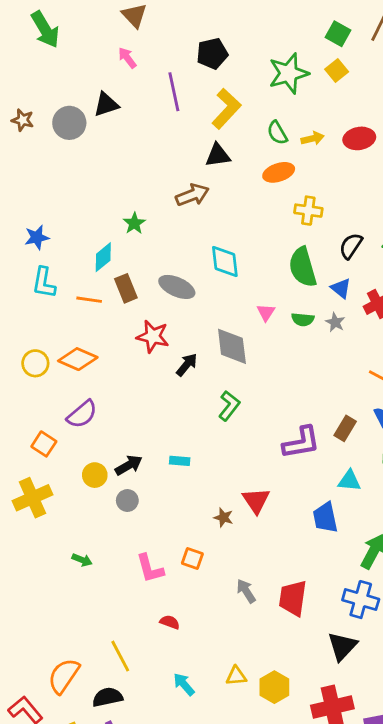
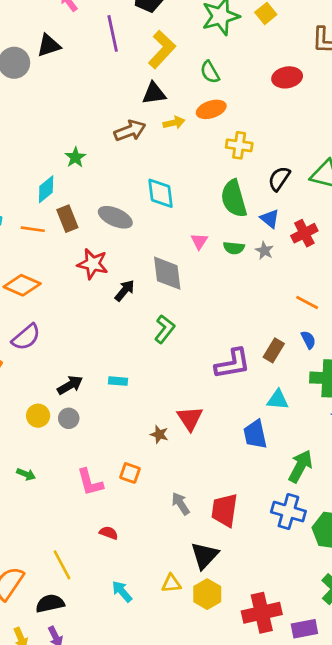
yellow arrow: (313, 138) -> (174, 123), moved
yellow circle: (95, 475) -> (38, 416), moved
black triangle: (342, 646) -> (205, 555), moved

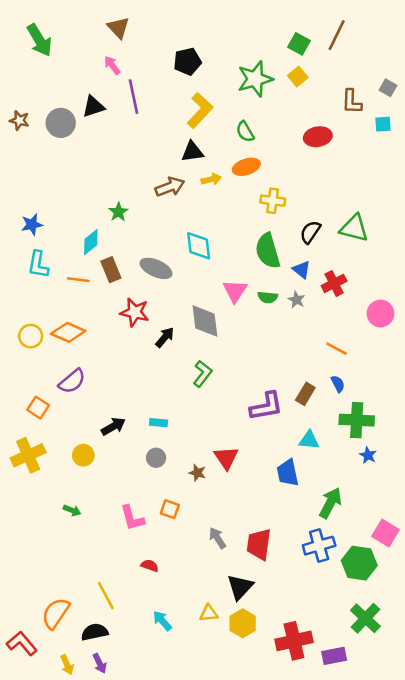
purple line: (113, 33) -> (133, 97), moved
pink triangle: (199, 241) -> (235, 291), size x1.5
gray circle: (69, 418) -> (156, 458), moved
blue cross: (288, 512) -> (319, 546), turned -32

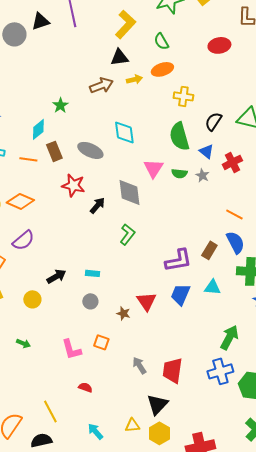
blue semicircle: (338, 384) -> (235, 242), size x1.6
blue trapezoid: (288, 473) -> (180, 294), moved, turned 35

